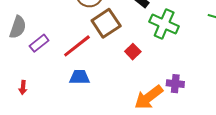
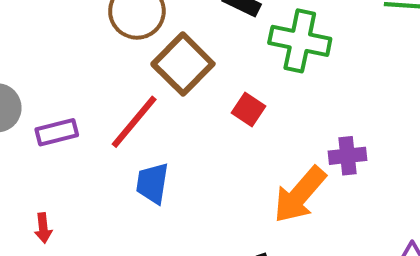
purple rectangle: (39, 43) -> (57, 132), turned 36
blue trapezoid: (79, 77) -> (152, 183), turned -70

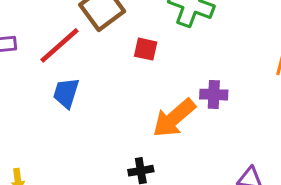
red square: (249, 109) -> (146, 49), turned -30

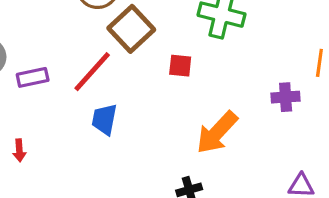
purple cross: (214, 95) -> (286, 97), moved

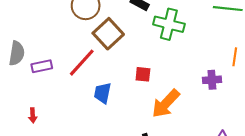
red square: (180, 66) -> (143, 74), moved
blue trapezoid: (104, 119) -> (103, 93), moved

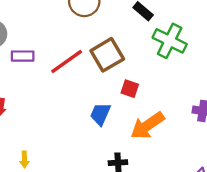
brown square: (108, 34) -> (107, 55), moved
blue trapezoid: (103, 93) -> (100, 114), moved

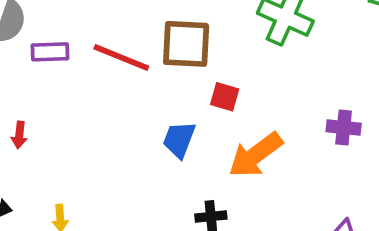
brown square: (107, 55) -> (186, 44), turned 36
red line: (67, 61) -> (121, 57), turned 60

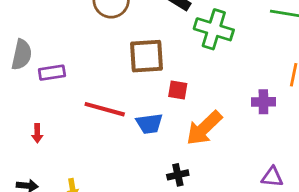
red line: (121, 57) -> (105, 109), moved
blue trapezoid: (179, 140) -> (149, 124), turned -112

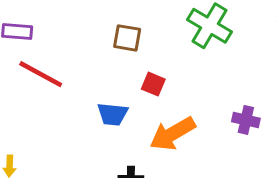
brown square: (146, 56) -> (127, 38), size x0.7
red line: (105, 109) -> (41, 74), moved

